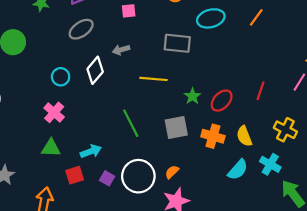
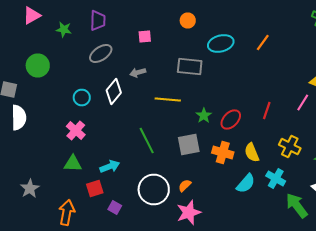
purple square: (107, 178) -> (115, 208), moved

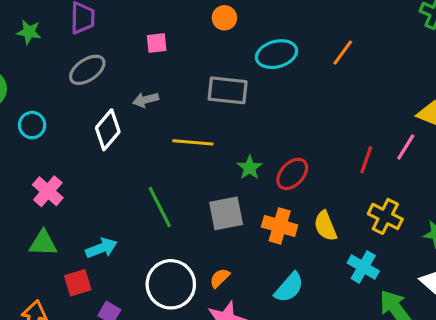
cyan circle: (82, 98) -> (32, 125), moved
red line: (267, 110) -> (366, 160), moved
cyan semicircle: (246, 184) -> (289, 287), moved

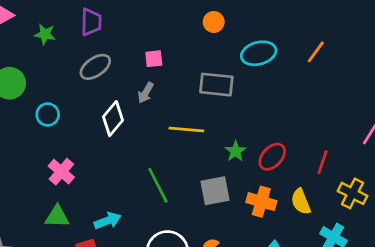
pink square: (157, 43) -> (154, 59), moved
gray arrow: (146, 100) -> (146, 93), turned -45
red line: (366, 160) -> (323, 162), moved

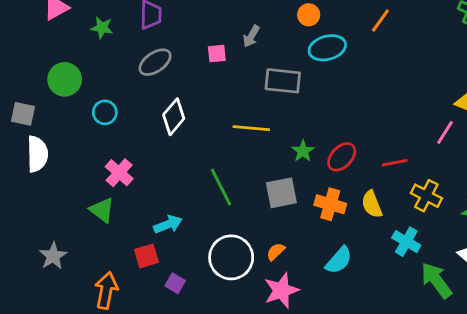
orange circle: (214, 22) -> (309, 15), moved
orange line: (316, 52) -> (380, 21), moved
gray arrow: (146, 93) -> (251, 36), moved
red line: (323, 162) -> (395, 163), turned 60
green triangle: (57, 217) -> (102, 210), moved, turned 35

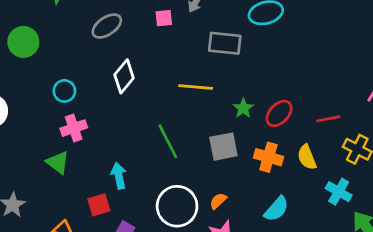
cyan circle: (105, 112) -> (64, 91), moved
pink cross: (119, 173) -> (74, 128), turned 30
cyan arrow: (168, 224) -> (119, 176), turned -80

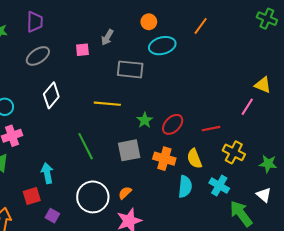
cyan semicircle: (276, 209) -> (185, 187), moved, turned -35

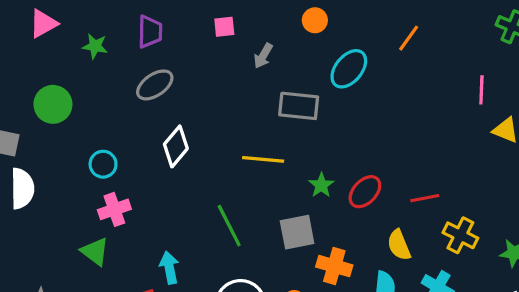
orange circle: (149, 22) -> (315, 20), moved
cyan ellipse: (162, 46) -> (349, 69), turned -35
pink square: (82, 50) -> (224, 27), moved
pink line: (247, 107) -> (481, 90), moved, turned -30
orange cross: (164, 159) -> (334, 266), moved

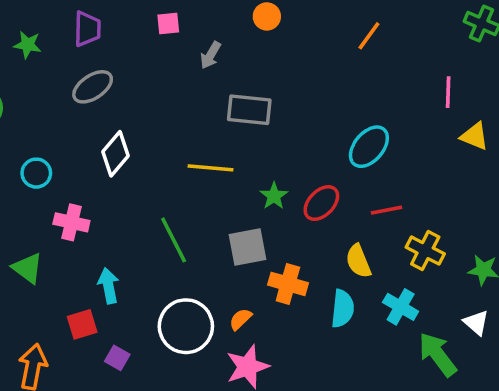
cyan ellipse: (349, 69) -> (369, 147), moved
pink cross: (114, 209) -> (71, 222), moved, turned 32

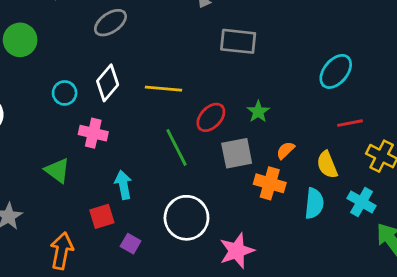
white diamond: (115, 154) -> (108, 83), moved
yellow line: (211, 168) -> (164, 89), moved
red ellipse: (321, 203) -> (211, 117), moved
orange semicircle: (240, 319) -> (285, 150), moved

